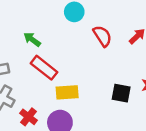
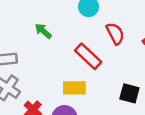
red rectangle: (44, 68) -> (88, 56), moved

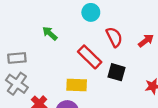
black square: (129, 93) -> (117, 72), moved

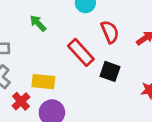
yellow rectangle: (77, 85) -> (43, 82), moved

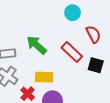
green arrow: (38, 23) -> (37, 45), moved, size x1.5

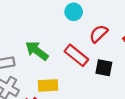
red semicircle: (93, 34) -> (99, 34), turned -102

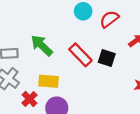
red semicircle: (99, 34) -> (109, 19), moved
black square: (104, 68) -> (107, 58), moved

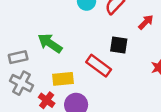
red rectangle: (80, 55) -> (99, 66), moved

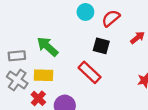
black square: (119, 45) -> (101, 46), moved
yellow rectangle: (63, 79) -> (43, 75), moved

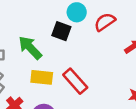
black square: (101, 46) -> (61, 31), moved
yellow rectangle: (43, 75) -> (42, 77), moved

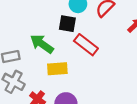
red rectangle: (75, 81) -> (86, 45), moved

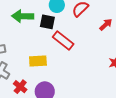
green arrow: (42, 44) -> (23, 16), moved, turned -35

